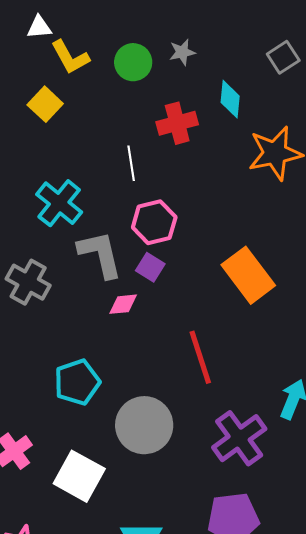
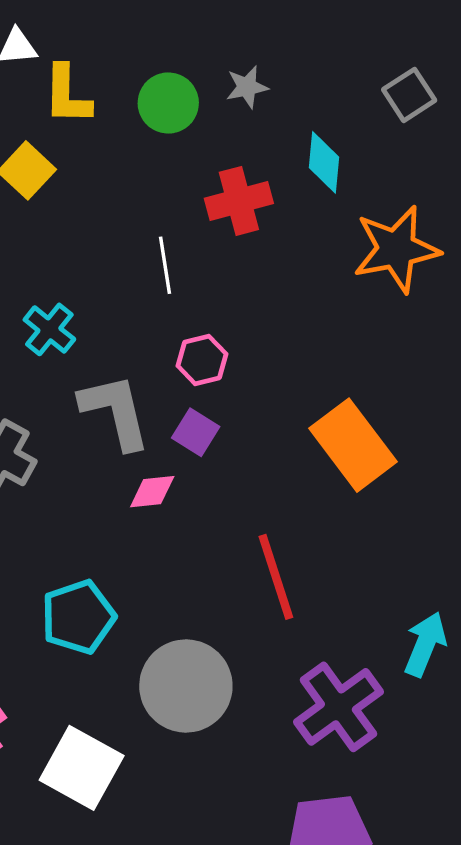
yellow L-shape: (70, 57) -> (67, 95), turned 30
cyan cross: (59, 203) -> (49, 329), size x0.7
pink hexagon: (154, 222) -> (202, 360), size x0.7

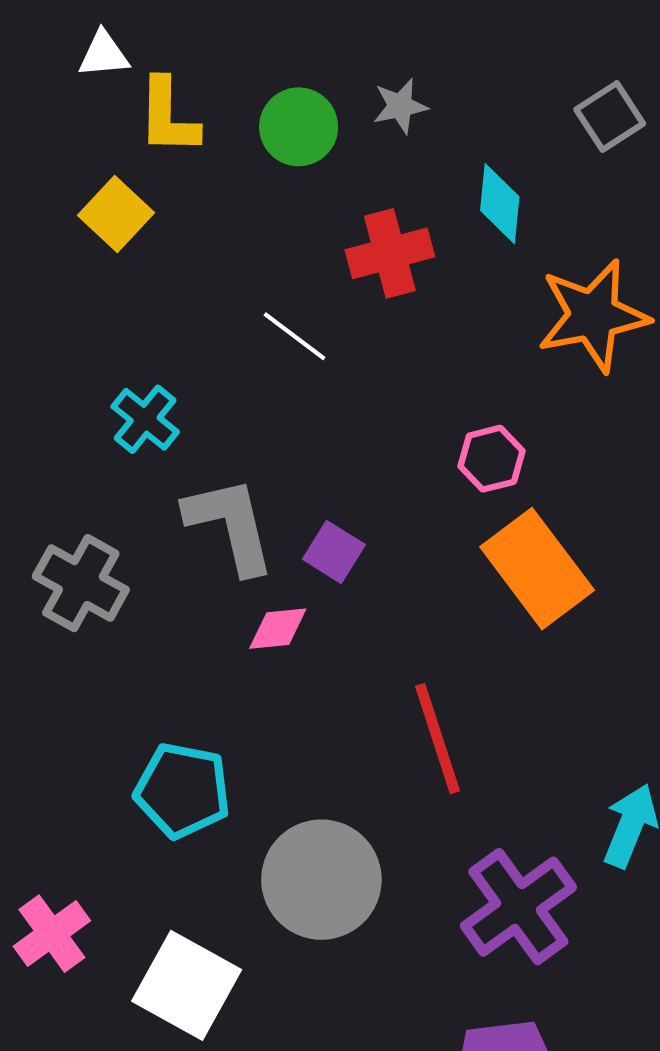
white line: (165, 265) -> (294, 336), turned -44
pink hexagon: (202, 360) -> (491, 459), moved
cyan pentagon: (78, 617) -> (182, 790), turned 30

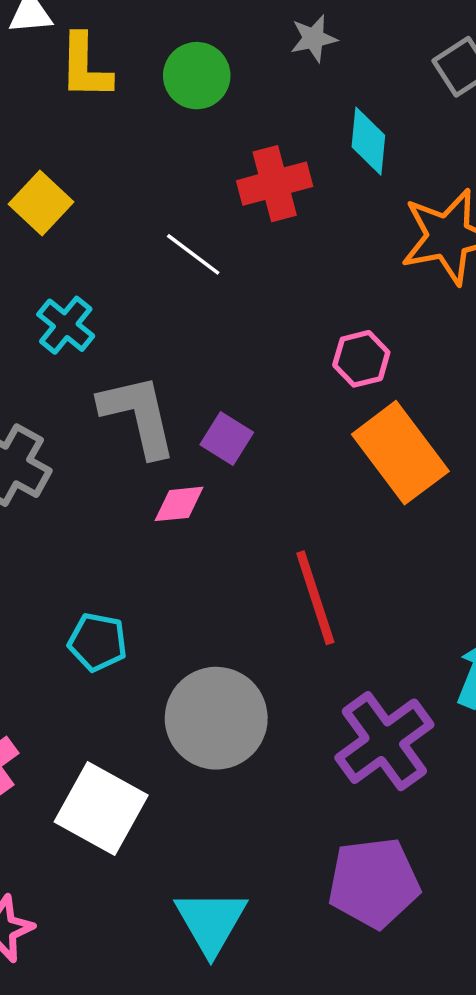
gray star: (400, 106) -> (314, 38), moved
yellow square: (116, 214) -> (41, 203), moved
cyan pentagon: (182, 790) -> (98, 642), size x0.7

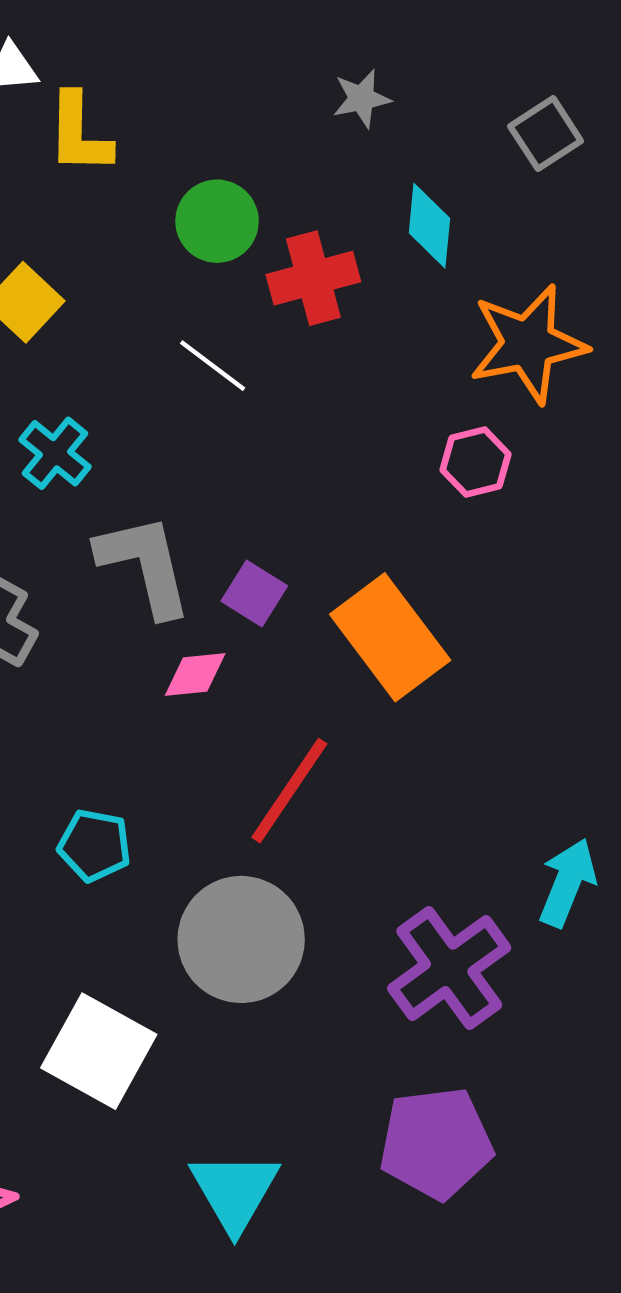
green circle: (197, 76) -> (217, 221), moved
pink hexagon: (361, 359) -> (475, 462), moved
orange rectangle: (400, 453) -> (390, 637), moved
red line: (315, 598) -> (289, 791), moved, turned 52

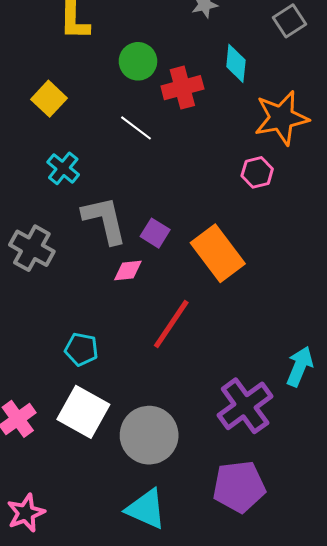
gray circle: (241, 939) -> (149, 435), moved
white square: (99, 1051) -> (83, 412), moved
cyan triangle: (235, 1191) -> (146, 509), turned -36

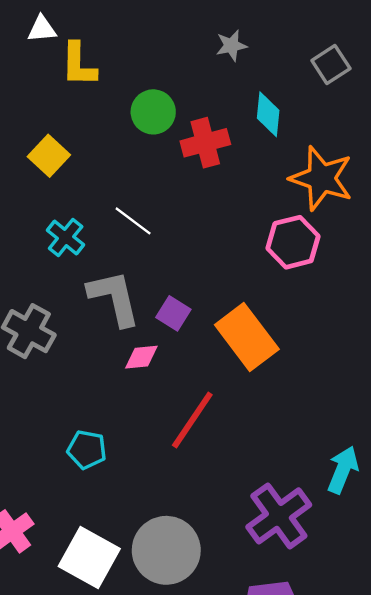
orange star: (281, 118) -> (321, 178), turned 30
white line: (136, 128) -> (133, 221), moved
pink hexagon: (257, 172) -> (293, 242), size x1.4
white square: (83, 412) -> (89, 557), moved

